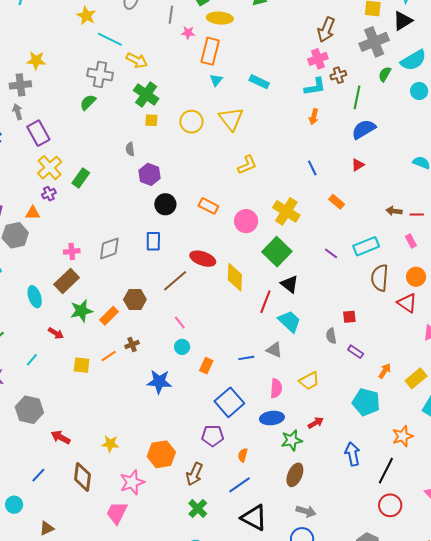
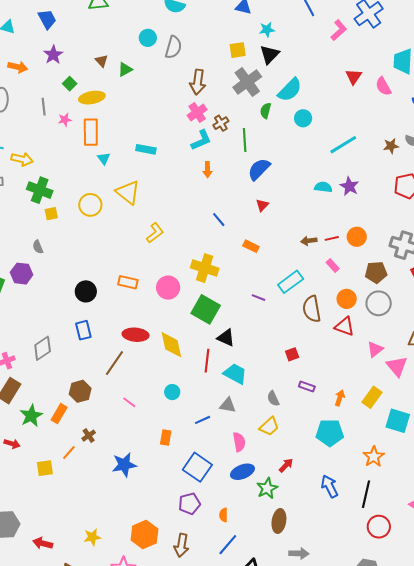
purple hexagon: (150, 174) -> (22, 274), moved
gray semicircle: (331, 336) -> (273, 399), moved
cyan circle: (182, 347) -> (172, 392), moved

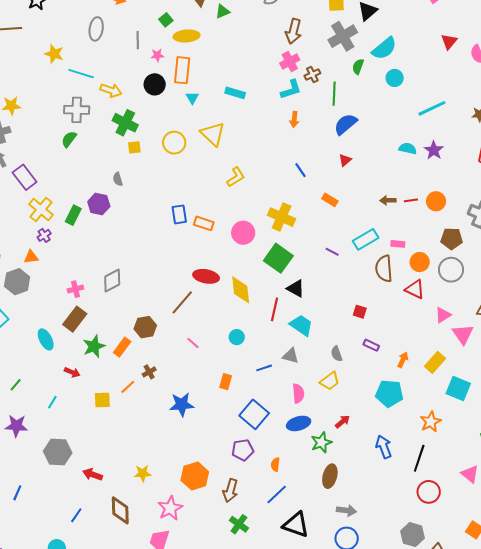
pink rectangle: (333, 266) -> (398, 244), moved, turned -48
black circle: (86, 291) -> (155, 84), moved
blue rectangle: (83, 330) -> (179, 214), moved
red square: (292, 354) -> (360, 312), turned 32

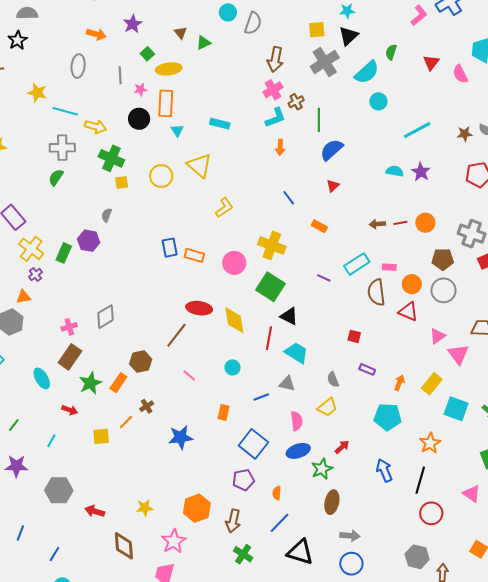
green semicircle: (358, 67) -> (391, 52), moved
gray semicircle: (118, 179) -> (106, 215), turned 40
blue line: (76, 515) -> (54, 554), moved

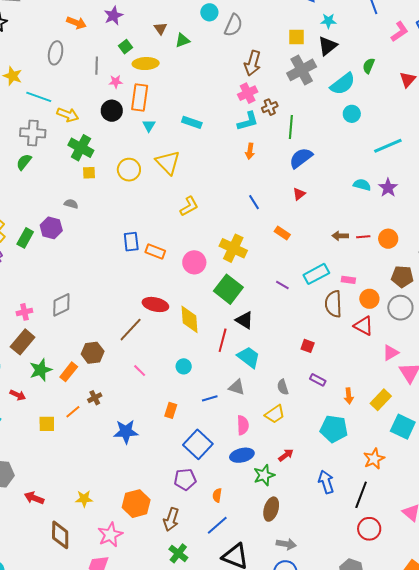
gray semicircle: (106, 215) -> (71, 204), turned 80
orange arrow: (400, 383) -> (349, 396), turned 147

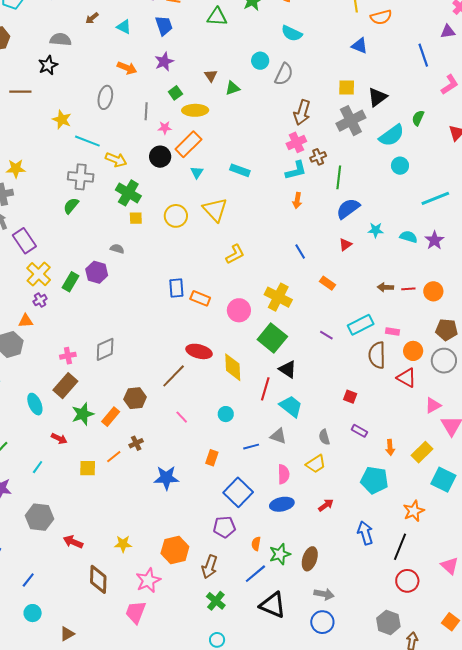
cyan star: (328, 21) -> (376, 230), moved
orange rectangle: (140, 98) -> (188, 144), turned 36
green star: (264, 475) -> (280, 554), moved

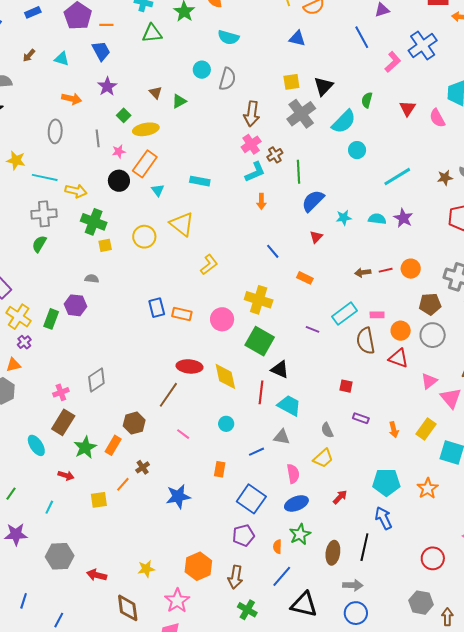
cyan pentagon: (374, 480) -> (386, 482), moved
black line: (400, 547) -> (364, 547), moved
green star: (280, 554) -> (300, 534), moved

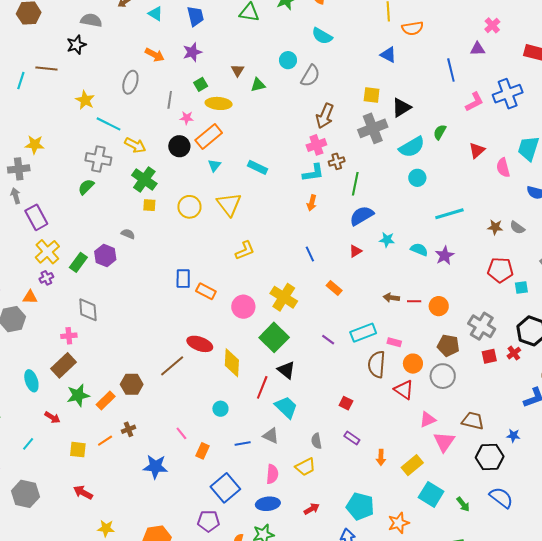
gray diamond: (96, 380) -> (88, 310), moved, turned -75
pink line: (183, 434) -> (181, 433), moved
red arrow: (97, 575) -> (83, 492), moved

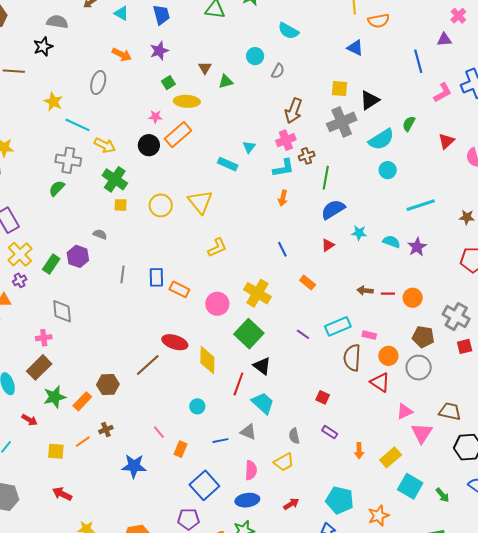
gray semicircle: (310, 76) -> (278, 71), size x0.7
gray line: (170, 100) -> (123, 274), moved
cyan triangle: (214, 165) -> (249, 147), moved

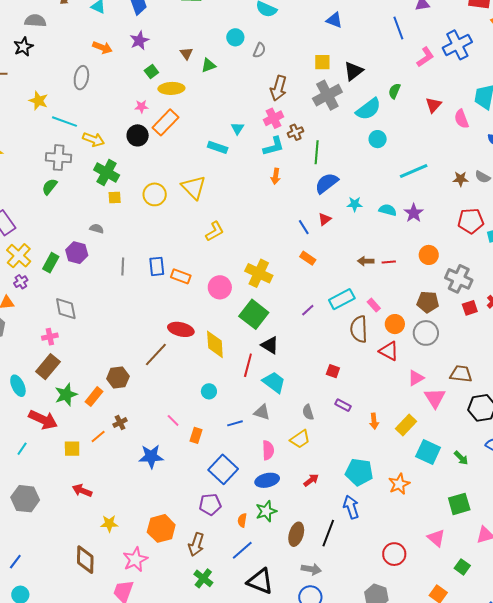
blue line: (282, 249) -> (304, 227), moved
orange circle: (413, 298) -> (429, 255), moved
purple line: (303, 334) -> (308, 310), turned -72
pink rectangle: (369, 335) -> (374, 305), turned 40
red arrow: (30, 420) -> (43, 420), size x1.8

